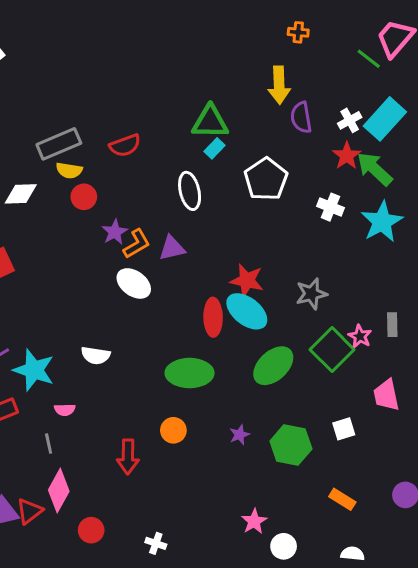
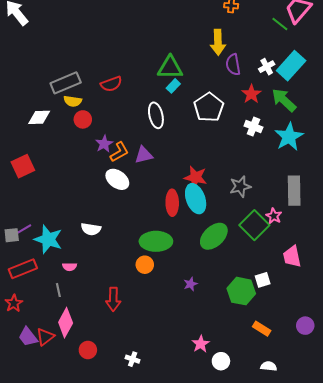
red star: (347, 156) -> (251, 94), moved
cyan ellipse: (247, 311) -> (196, 199), turned 32
gray rectangle: (392, 325) -> (294, 191), moved, size x1.8
orange circle: (173, 430) -> (145, 265), moved
green hexagon: (291, 445) -> (241, 291), moved

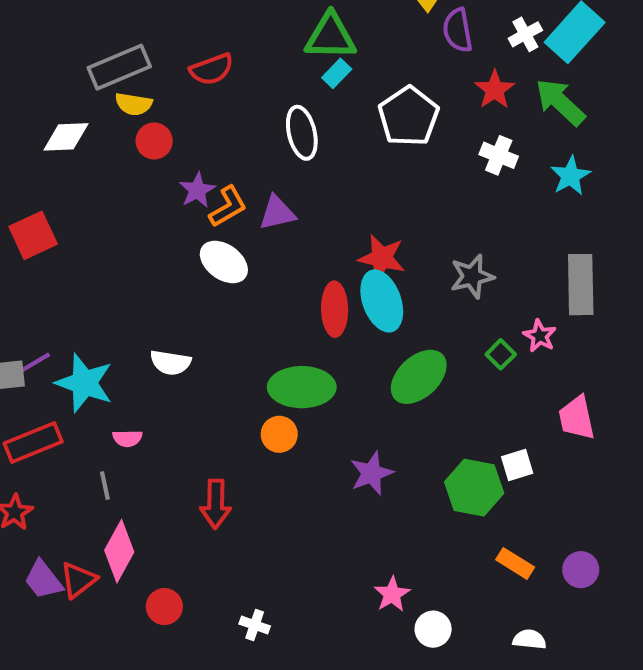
cyan star: (289, 137) -> (570, 176), size x0.7
green square: (254, 225) -> (501, 354), size x0.5
purple star: (190, 284) -> (372, 473), size x1.5
purple circle: (305, 326) -> (581, 570), moved

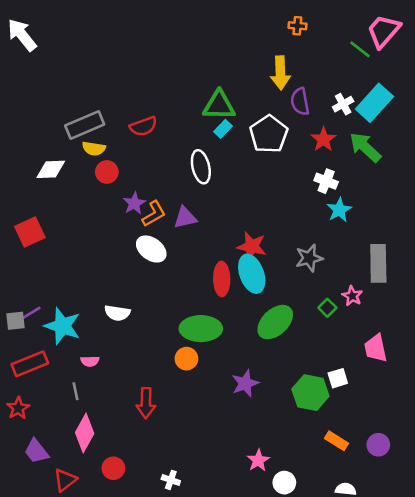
white pentagon: (408, 116) -> (269, 134), moved
cyan star: (570, 176) -> (339, 210), moved
red triangle: (78, 580) -> (65, 480), moved

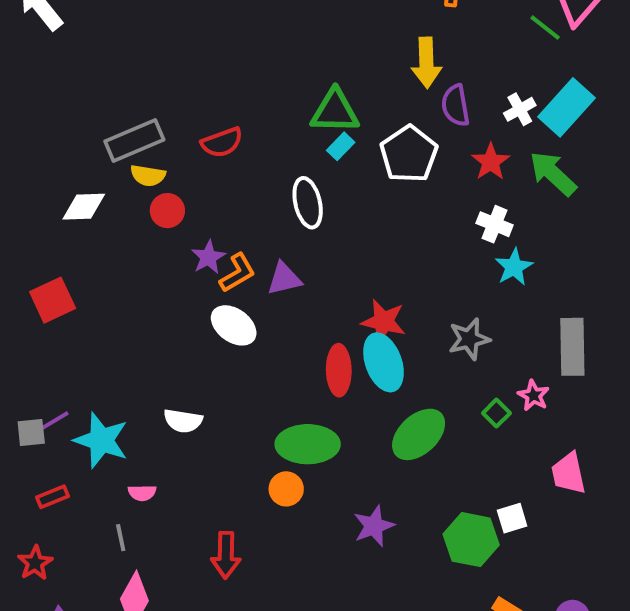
red rectangle: (30, 364) -> (53, 497), size x0.6

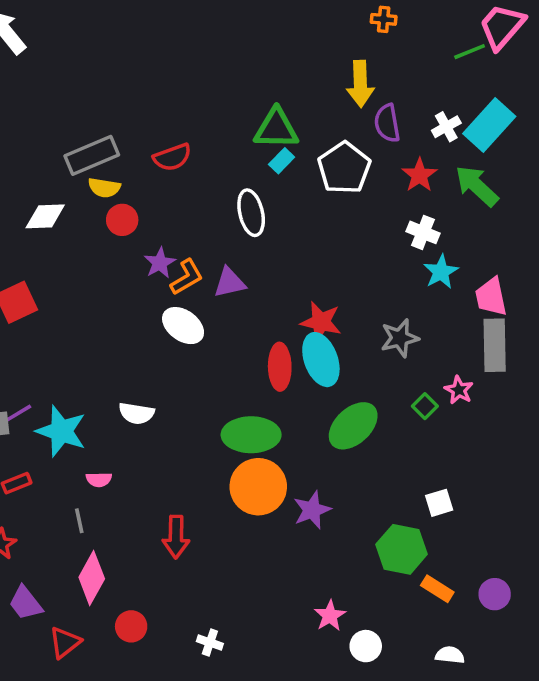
green line: (545, 28) -> (470, 52), turned -60
pink trapezoid: (568, 473) -> (491, 297), moved
orange circle: (286, 489) -> (258, 487), moved, size x1.8
green hexagon: (471, 540) -> (402, 549), moved

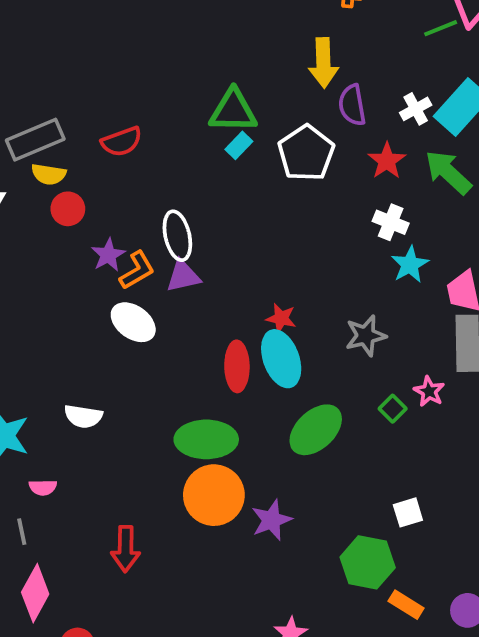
white ellipse: (251, 213) -> (177, 236), moved
red star: (321, 322) -> (281, 318), size x0.7

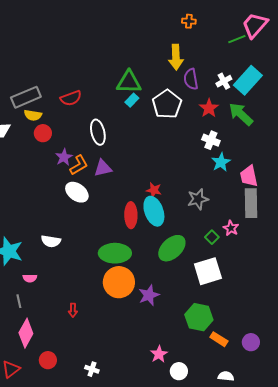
white ellipse: (177, 236) -> (98, 132), moved
white square: (408, 512) -> (208, 271), moved, size x1.8
red arrow: (126, 549) -> (73, 310), size x0.6

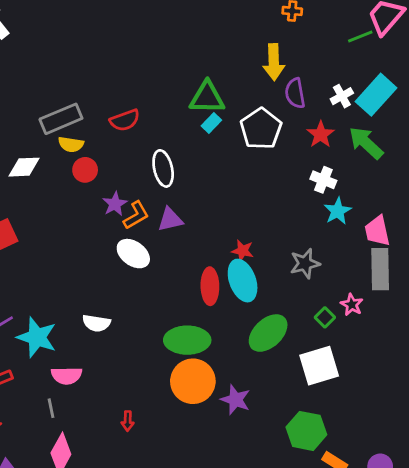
pink semicircle: (30, 278) -> (67, 376), size x1.5
purple star: (149, 295) -> (235, 400), turned -30

